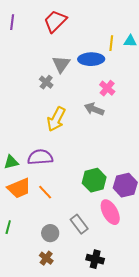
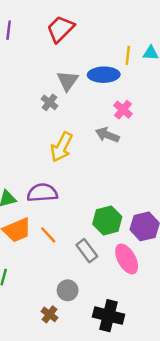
gray rectangle: (79, 224) -> (87, 251), moved
gray circle: (50, 233) -> (68, 290), moved
black cross: (95, 259) -> (109, 316), size x1.4

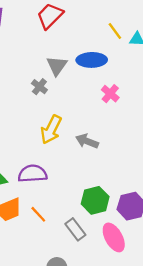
yellow line: (128, 55) -> (115, 31), moved, turned -42
gray arrow: (107, 135) -> (87, 141), moved

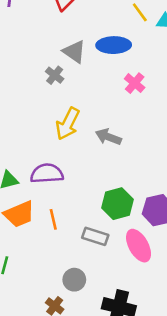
gray triangle: (57, 66) -> (74, 52), turned -30
orange line: (38, 214) -> (53, 219), turned 30
gray rectangle: (75, 229) -> (95, 236), turned -35

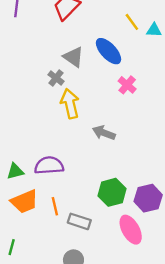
blue ellipse: (114, 45) -> (108, 51), turned 48
yellow arrow: (68, 124) -> (70, 104), moved, turned 140
gray rectangle: (95, 236) -> (79, 221), moved

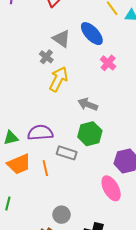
yellow arrow: (70, 104) -> (58, 79), turned 40
green hexagon: (112, 192) -> (90, 134), moved
gray rectangle: (79, 221) -> (67, 153), moved

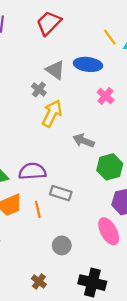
blue ellipse: (92, 34) -> (88, 64), turned -40
green hexagon: (90, 134) -> (110, 167), moved
gray circle: (62, 215) -> (62, 245), moved

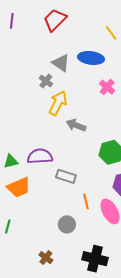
gray arrow: (84, 141) -> (76, 125), moved
orange line: (38, 209) -> (86, 201), moved

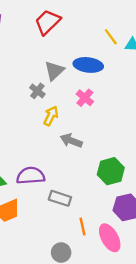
gray triangle: (61, 63) -> (54, 71), turned 42
pink cross: (107, 87) -> (85, 98), moved
yellow arrow: (58, 103) -> (51, 116), size x0.7

